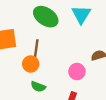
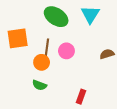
pink circle: (77, 72) -> (66, 51), moved
green semicircle: (38, 87) -> (39, 85), moved

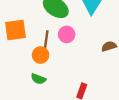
pink circle: (66, 51) -> (67, 34), moved

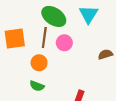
brown line: (46, 41) -> (44, 38), moved

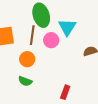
cyan triangle: (89, 14) -> (67, 27), moved
green ellipse: (54, 16) -> (41, 15), turned 40

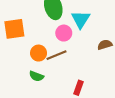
brown line: (32, 35) -> (56, 55), moved, turned 60

